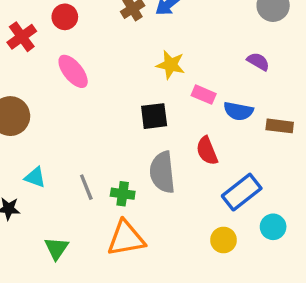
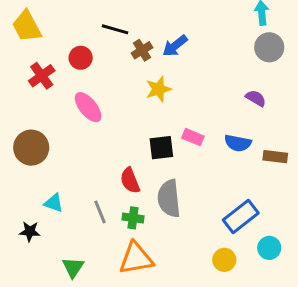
yellow star: (171, 65) -> (158, 89), moved, turned -30
pink rectangle: (204, 95) -> (193, 137), moved
red semicircle: (207, 151) -> (130, 181), moved

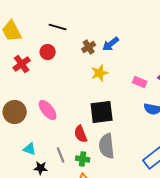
black line: (115, 29) -> (58, 27), moved
pink ellipse: (88, 107) -> (48, 110), moved
pink rectangle: (193, 137) -> (140, 82), moved
black square: (161, 148) -> (102, 112), size x1.4
black star: (30, 231) -> (41, 168), moved

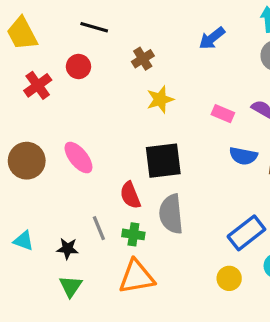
blue arrow: (111, 44) -> (212, 38), moved
cyan triangle: (30, 149) -> (24, 241), moved

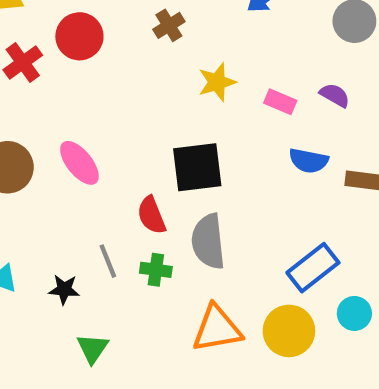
red circle: (78, 67) -> (79, 36), size x1.4
yellow star: (160, 99) -> (217, 82), moved
orange triangle: (137, 277) -> (217, 329), moved
yellow circle: (229, 278) -> (289, 331), size x1.5
green triangle: (71, 286) -> (93, 348), moved

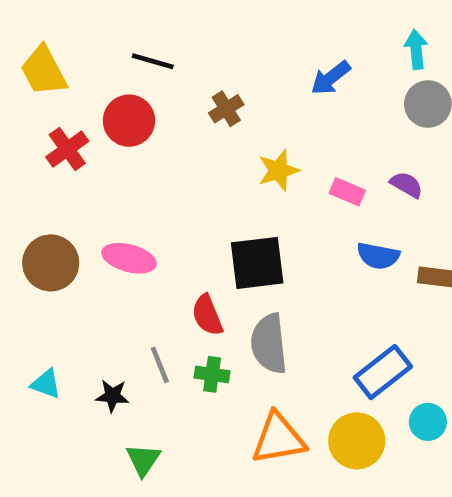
pink ellipse: (79, 163) -> (129, 258), turned -36

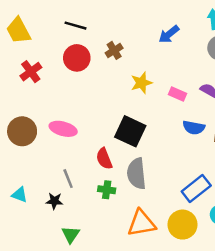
red circle: (129, 121) -> (77, 58), moved
black square: (257, 263) -> (130, 131), turned 32
gray line: (160, 365) -> (68, 179), moved

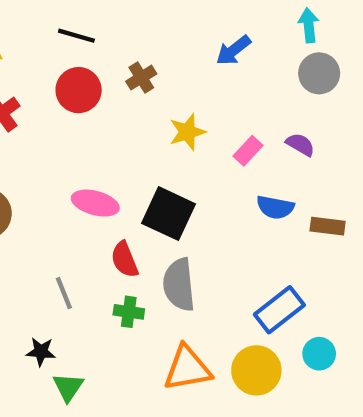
pink rectangle: (178, 94) -> (248, 151), turned -70
pink ellipse: (63, 129) -> (95, 203), moved
black star: (54, 201) -> (41, 352), moved

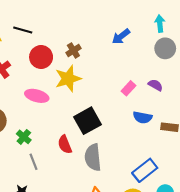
black line: (76, 36) -> (23, 30), moved
yellow star: (187, 132) -> (68, 79), moved, size x1.4
pink ellipse: (95, 203) -> (37, 96), moved
black square: (169, 214) -> (87, 121), turned 36
green cross: (129, 312) -> (24, 137), moved, turned 32

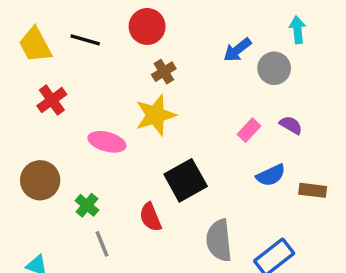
gray circle: (165, 48) -> (274, 68), moved
red circle: (41, 57) -> (147, 26), moved
blue semicircle: (143, 117) -> (271, 175), turned -36
gray semicircle: (93, 157) -> (219, 240), moved

